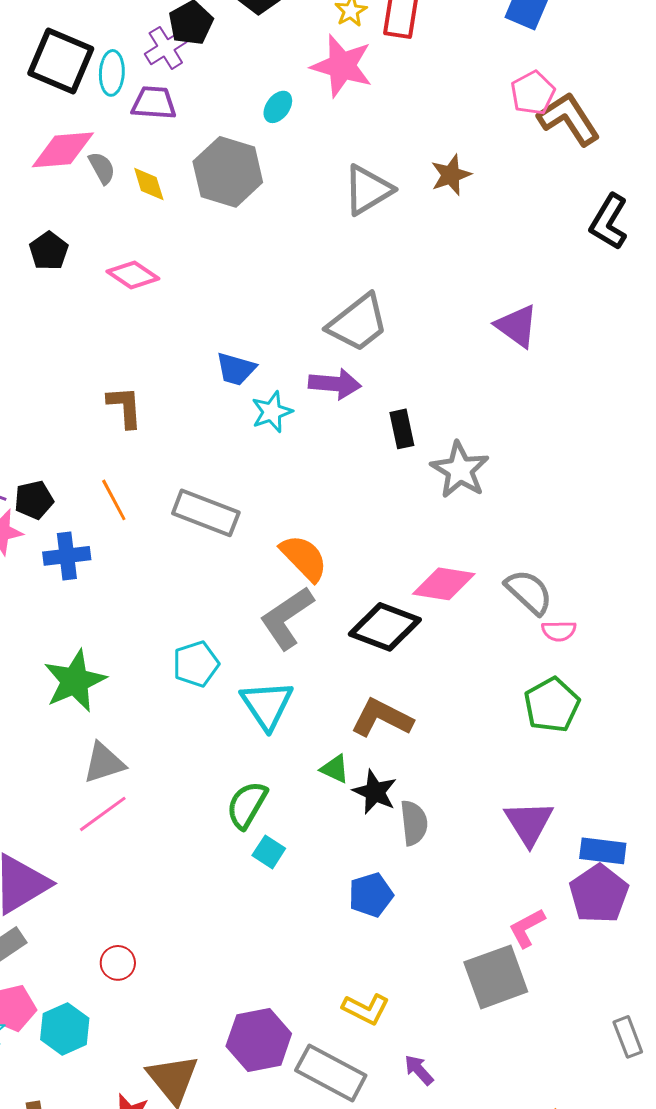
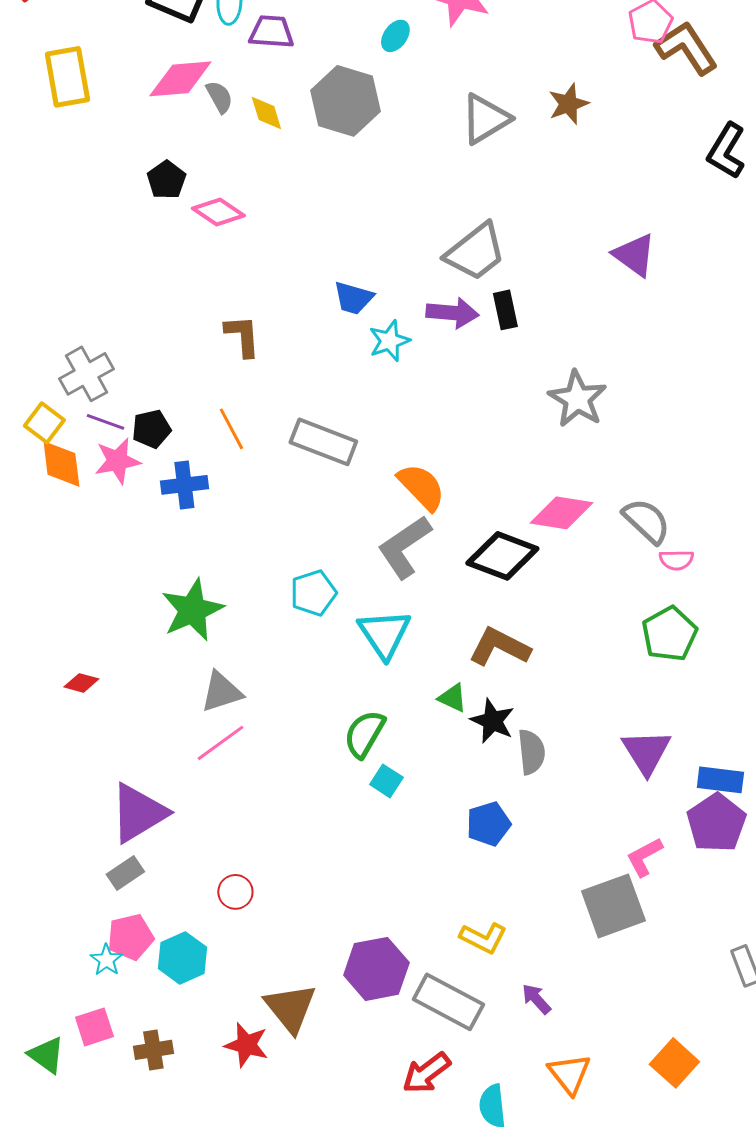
pink diamond: (133, 275) -> (218, 212), moved
black rectangle: (402, 429) -> (505, 310), moved

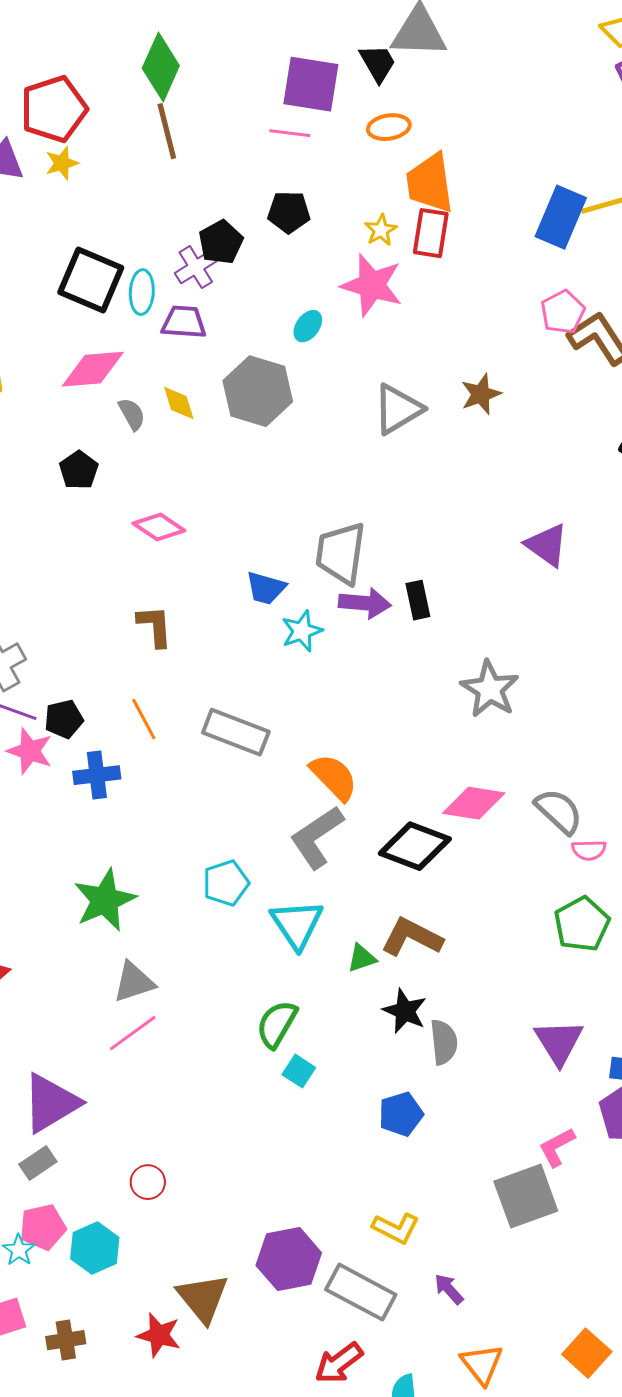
gray semicircle: (219, 97) -> (132, 414), moved
pink diamond: (218, 212) -> (159, 527), moved
gray trapezoid: (475, 252) -> (341, 553), moved, turned 136
pink star: (117, 461) -> (30, 751), turned 30
green triangle: (452, 698) -> (362, 958), moved, turned -44

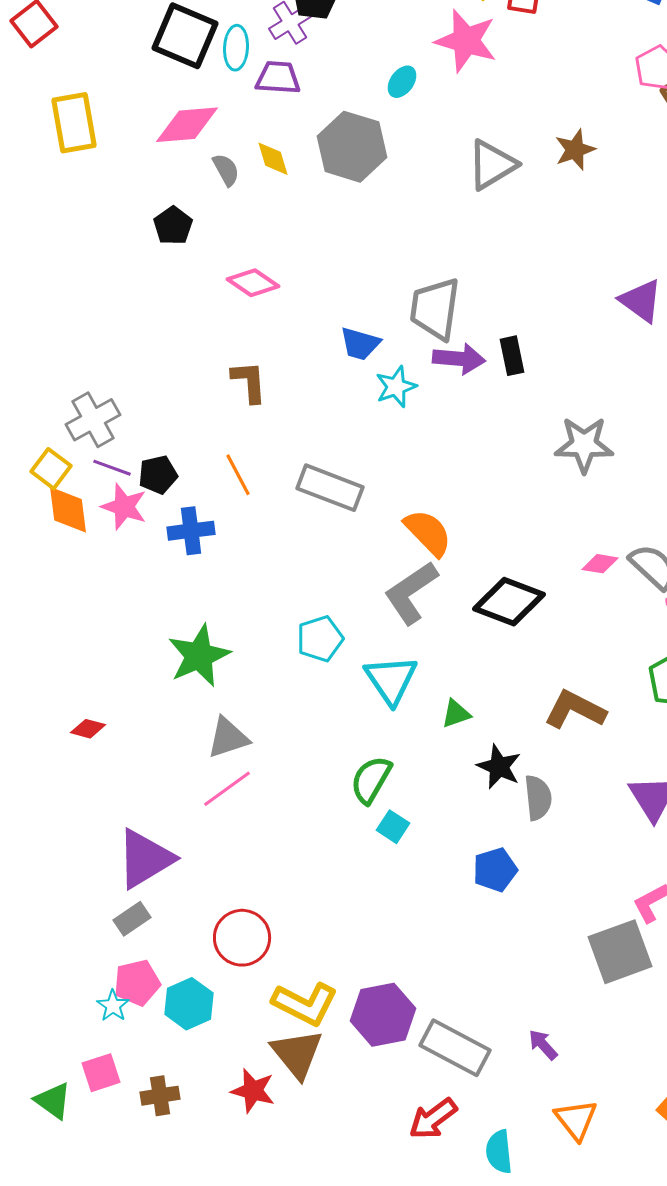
gray star: (490, 689) -> (584, 445), turned -30
pink diamond: (474, 803) -> (600, 564), moved, size x0.6
brown L-shape: (412, 937) -> (575, 710), moved
red circle: (148, 1182) -> (242, 938), size x1.6
yellow L-shape: (396, 1228) -> (305, 1004), moved, size x1.4

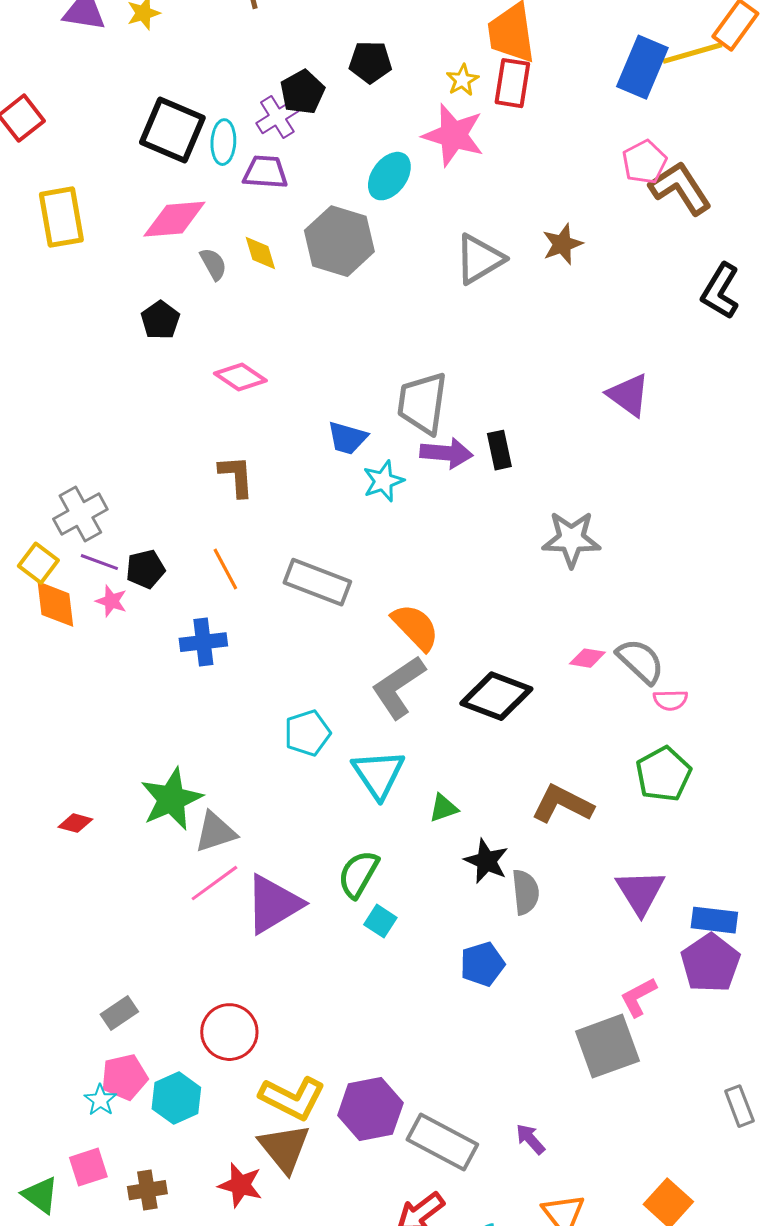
cyan ellipse: (402, 82) -> (389, 176), size x1.5
pink star: (124, 507) -> (111, 601), size x0.7
blue cross: (191, 531) -> (203, 642), moved
green star: (199, 656) -> (171, 799), moved
purple triangle: (145, 859) -> (273, 904), moved

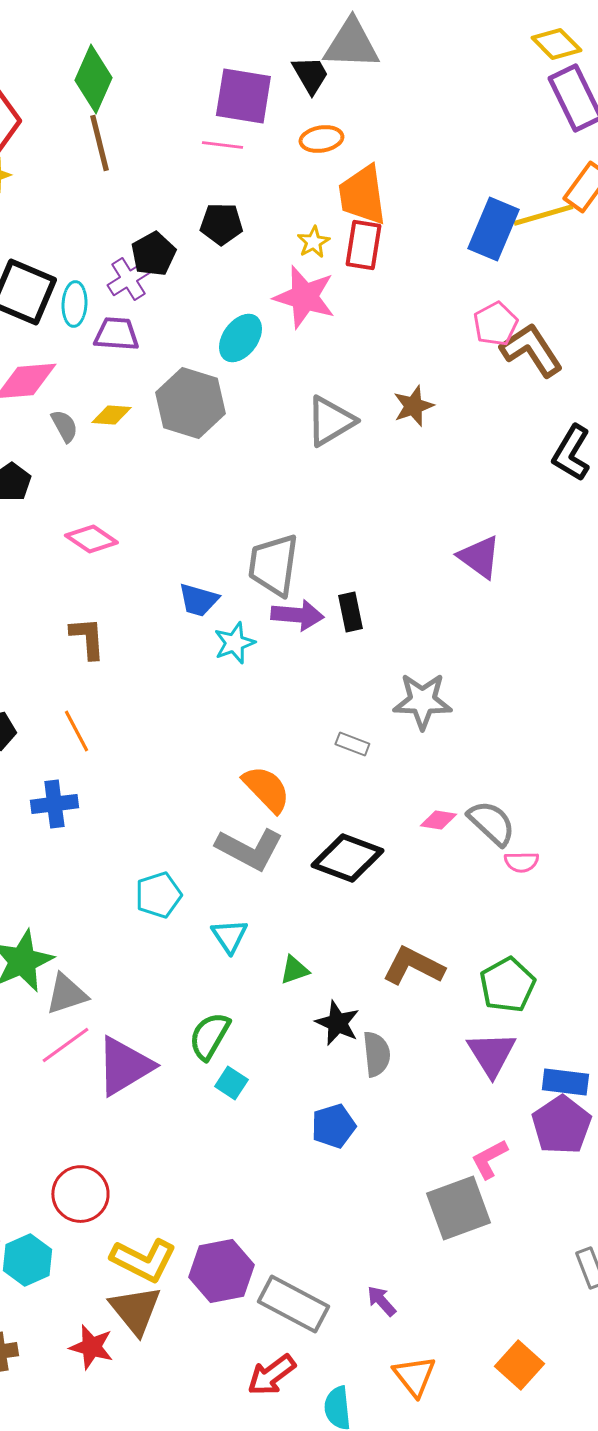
yellow diamond: (260, 253) -> (111, 415), turned -69
gray rectangle: (317, 582) -> (352, 744), moved, size x0.5
gray L-shape: (398, 687) -> (249, 849), turned -118
cyan triangle: (378, 774) -> (229, 936), size x0.7
green pentagon: (663, 774) -> (507, 985), moved

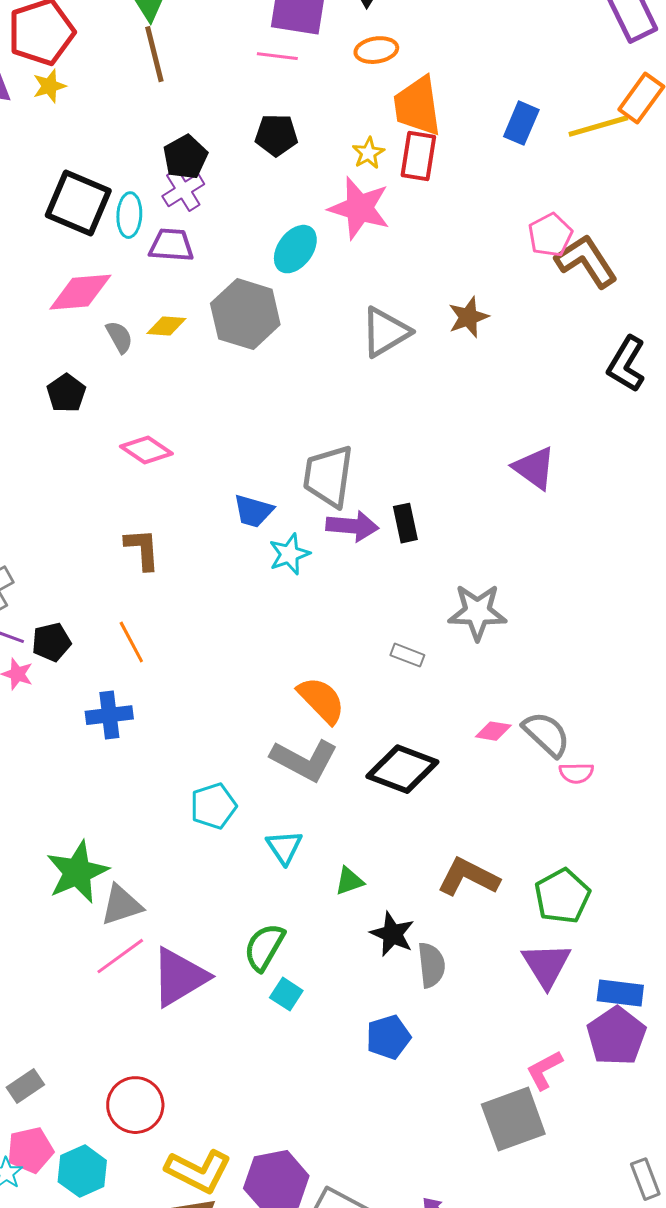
blue rectangle: (493, 229) -> (521, 123), moved, size x0.7
black pentagon: (153, 254) -> (185, 157), moved

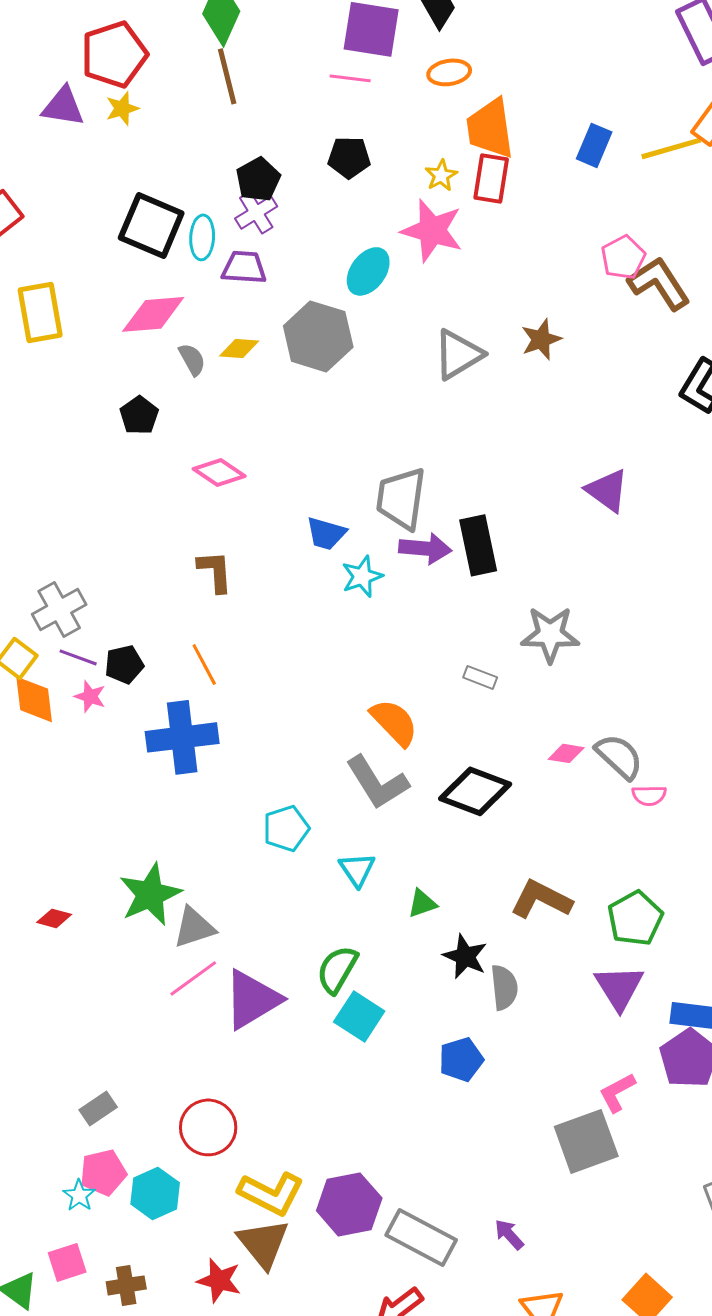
black rectangle: (405, 523) -> (478, 545), size x1.5
blue cross: (109, 715) -> (182, 737), size x1.5
gray L-shape: (304, 760) -> (377, 782), turned 30
cyan square: (286, 994) -> (359, 1016), size x1.5

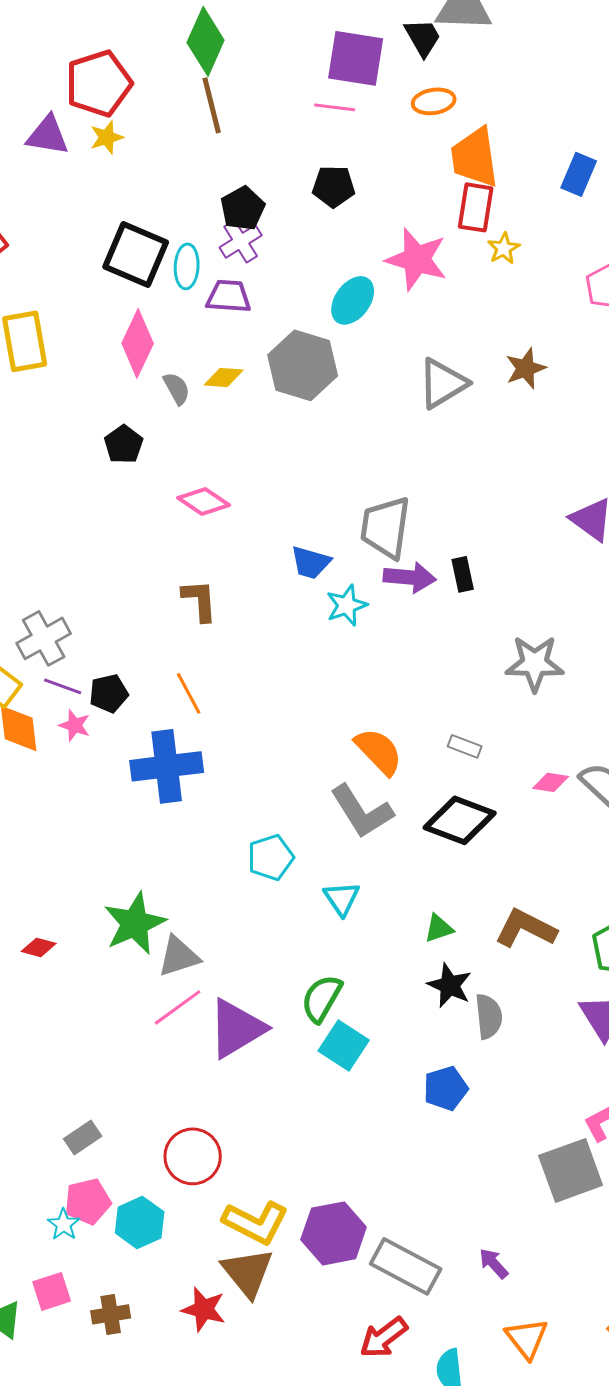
yellow star: (441, 175) -> (504, 248), moved
pink diamond: (153, 314) -> (138, 343), turned -60
black rectangle: (478, 545) -> (463, 574), size x0.6
gray rectangle: (480, 677) -> (465, 746), moved
green triangle: (422, 903) -> (439, 928), moved

